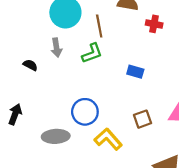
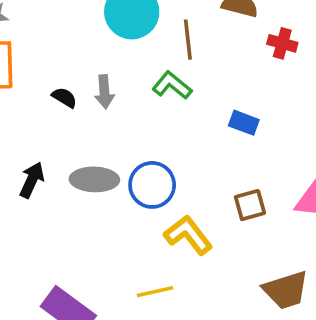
gray arrow: (56, 48) -> (104, 92), moved
green L-shape: (92, 53) -> (172, 85), turned -125
gray ellipse: (56, 136) -> (94, 179), moved

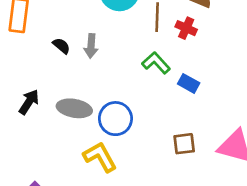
red cross: (282, 43) -> (186, 28), moved
green L-shape: (172, 85) -> (156, 63), moved
yellow L-shape: (188, 235) -> (100, 157), moved

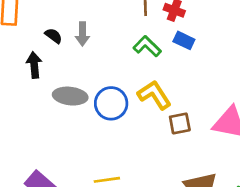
blue rectangle: (189, 83) -> (184, 40), moved
black arrow: (29, 102) -> (34, 65), moved, turned -35
yellow L-shape: (100, 157) -> (154, 95), moved

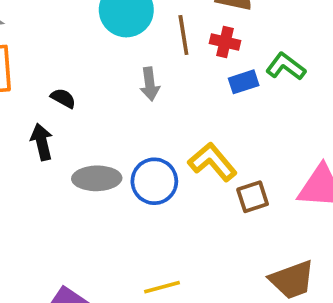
gray arrow: (82, 34) -> (150, 84), moved
blue rectangle: (184, 40) -> (244, 82), turned -36
green L-shape: (147, 46) -> (286, 67), moved

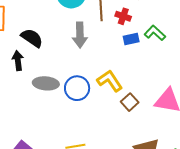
gray arrow: (150, 84) -> (80, 35), size x1.4
black semicircle: (63, 98) -> (32, 38), size x1.6
brown square: (253, 197) -> (130, 102), turned -30

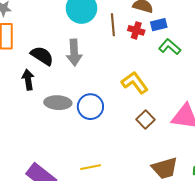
gray arrow: (80, 35) -> (74, 52), moved
blue rectangle: (131, 39) -> (159, 25), moved
yellow L-shape: (110, 81) -> (135, 83), moved

